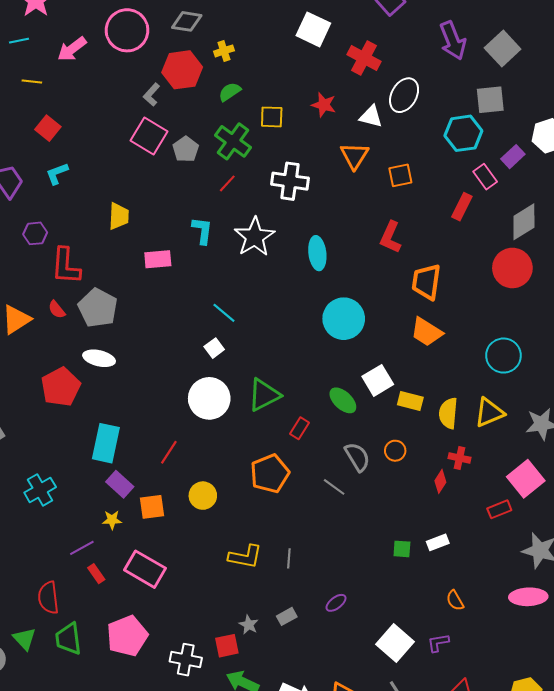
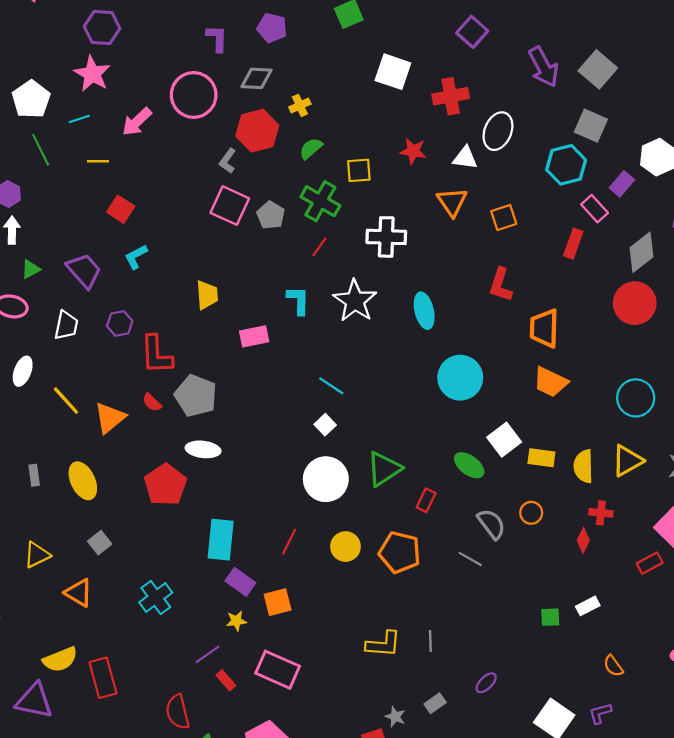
red cross: (364, 58) -> (451, 96), turned -32
gray square: (490, 100) -> (591, 126), turned 36
orange pentagon: (270, 474) -> (400, 552), turned -30
yellow circle: (203, 496) -> (346, 547), moved

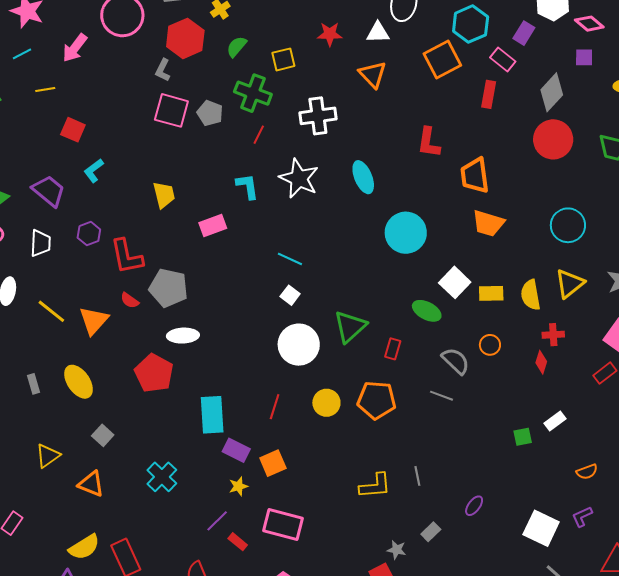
orange square: (504, 217) -> (442, 59), moved, size x1.5
orange semicircle: (613, 666) -> (587, 472), turned -65

